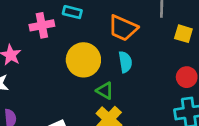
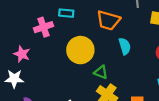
cyan semicircle: (125, 62) -> (125, 46), moved

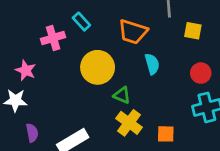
cyan rectangle: (66, 13) -> (81, 22), turned 40

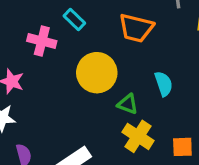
pink cross: (53, 38) -> (42, 41), turned 35
cyan semicircle: (152, 64) -> (164, 84), moved

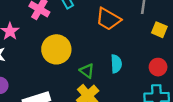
yellow circle: (97, 73) -> (56, 49), moved

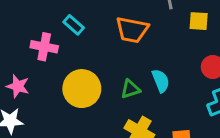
green triangle: (87, 71) -> (130, 89), moved, turned -35

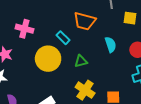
cyan rectangle: (74, 25) -> (63, 38), moved
cyan semicircle: (161, 81) -> (111, 45), moved

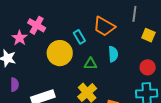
pink cross: (24, 29) -> (37, 25), moved
cyan semicircle: (111, 45) -> (113, 54), moved

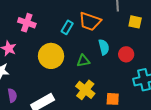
pink cross: (37, 25) -> (27, 23), moved
cyan rectangle: (79, 37) -> (67, 27), moved, turned 72
red circle: (148, 67) -> (126, 54), moved

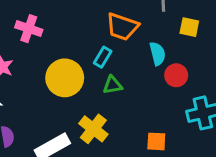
cyan rectangle: (67, 27) -> (103, 57), moved
cyan semicircle: (104, 47) -> (158, 54), moved
yellow cross: (85, 90) -> (93, 129), moved

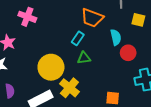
yellow circle: (65, 78) -> (51, 67), moved

